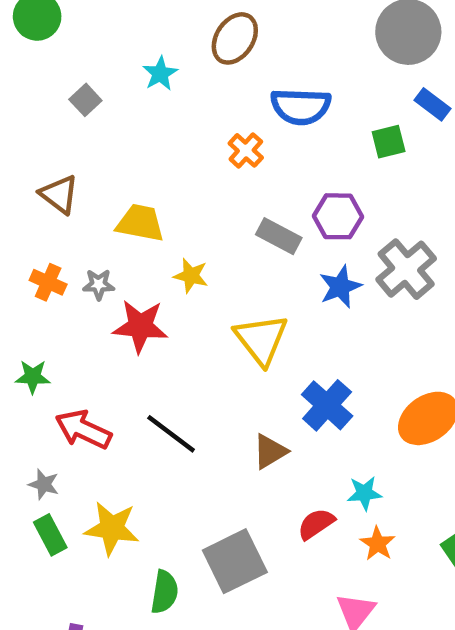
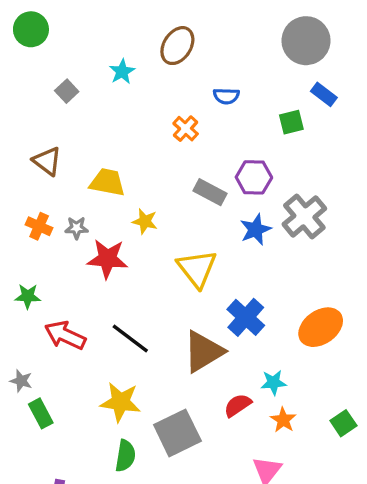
blue semicircle: (301, 107) -> (226, 96), size x0.6
brown triangle: (270, 451) -> (203, 352), size x1.6
gray star: (44, 484) -> (21, 381), moved
yellow star: (112, 528) -> (120, 402), moved

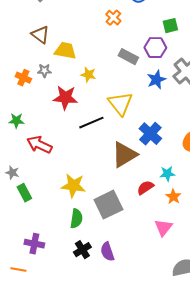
green square: (291, 122) -> (170, 26), moved
brown triangle: (47, 161) -> (40, 35), moved
gray star: (77, 228) -> (44, 71), moved
black line: (130, 339) -> (91, 123), moved, turned -60

